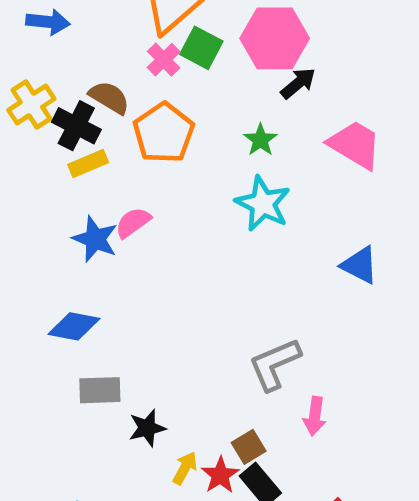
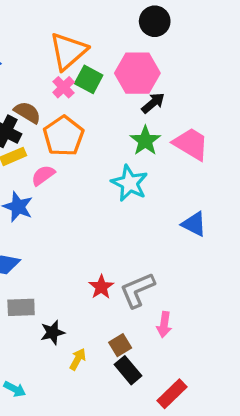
green star: (260, 140) -> (145, 141), moved, size x1.4
pink semicircle: (133, 223) -> (43, 175), moved
red star: (220, 475) -> (101, 287), moved

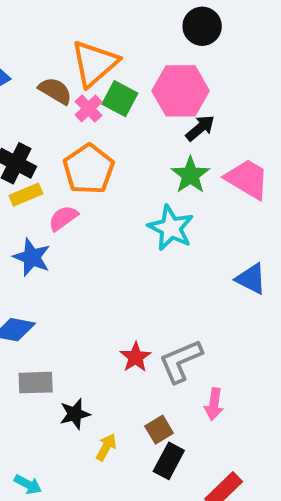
brown semicircle: (27, 112) -> (55, 91), moved
black rectangle: (128, 370) -> (169, 461), turned 68

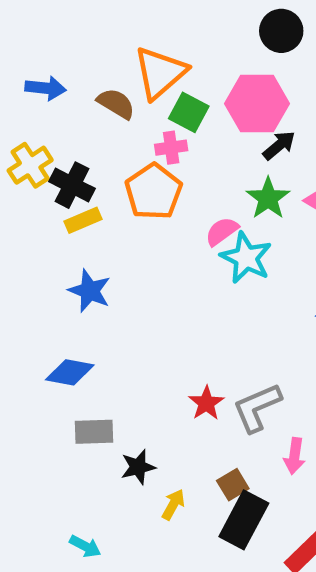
pink cross: (89, 108) -> (171, 148), moved, turned 36
pink semicircle: (63, 218) -> (222, 231), moved
black rectangle: (169, 461) -> (244, 520), size x1.4

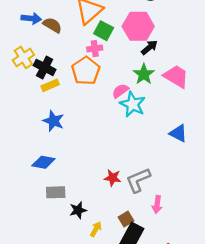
brown semicircle: (116, 104) -> (52, 25), moved
red star: (206, 403) -> (113, 178), turned -30

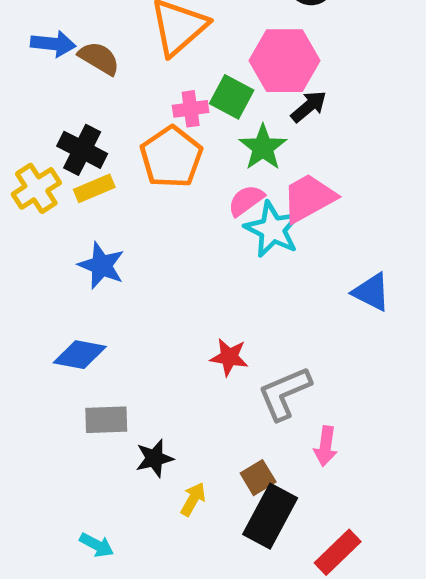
green square: (104, 31) -> (232, 97), moved
yellow cross: (23, 57) -> (36, 188), moved
green star: (144, 74) -> (263, 147), moved
pink trapezoid: (176, 76) -> (309, 198), moved, turned -60
red star: (113, 178) -> (229, 357), moved

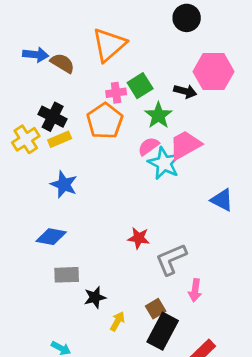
pink hexagon: (285, 61) -> (213, 72), moved
green square: (232, 97) -> (140, 86), turned 30
black arrow: (309, 106) -> (185, 91), turned 55

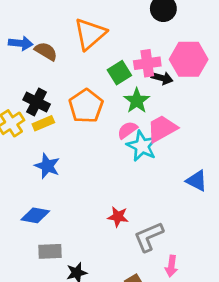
pink cross: (116, 93) -> (147, 63), moved, size x1.4

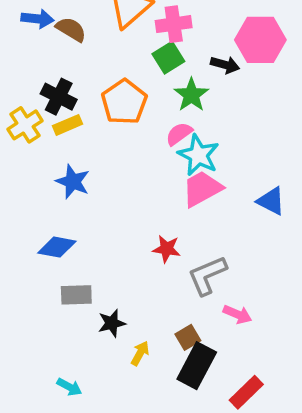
pink cross: (147, 63) -> (174, 24), moved
pink trapezoid: (162, 129) -> (202, 189), moved
pink arrow: (171, 266) -> (237, 314), turned -75

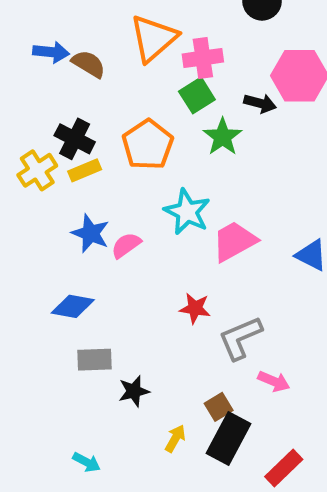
pink semicircle: (179, 134) -> (126, 245), moved
cyan star: (198, 155) -> (187, 212), moved
yellow arrow: (140, 353) -> (175, 438), moved

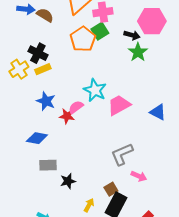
green star: (223, 137) -> (138, 52), moved
orange pentagon: (148, 145) -> (83, 39), moved
pink semicircle: (126, 245) -> (76, 107), moved
red star: (195, 308) -> (67, 116), moved

